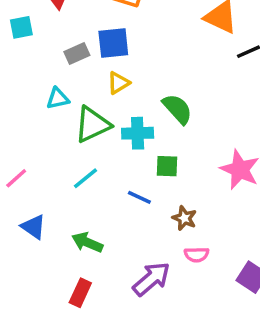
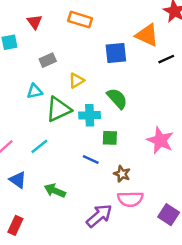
blue square: (113, 43) -> (116, 53), moved
cyan line: (86, 178) -> (39, 146), moved
pink semicircle: (197, 255) -> (130, 199), size x1.5
red rectangle: (80, 293) -> (15, 225), moved

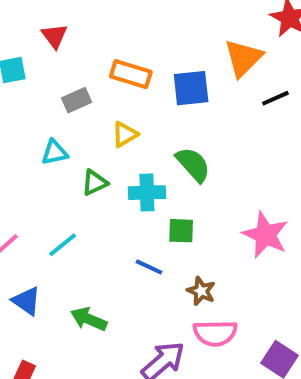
orange rectangle: (80, 20) -> (131, 74), moved
orange triangle: (147, 35) -> (243, 58), turned 50
green triangle: (58, 109) -> (95, 183), size x0.6

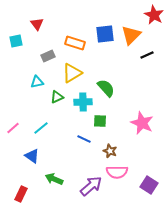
blue square: (191, 88) -> (105, 34), moved
yellow triangle: (125, 134) -> (72, 73), size x1.5
blue triangle: (26, 301) -> (32, 156), moved
green arrow: (89, 319) -> (54, 179), moved

